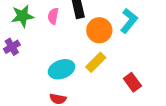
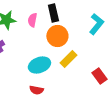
orange circle: (99, 30) -> (57, 36), moved

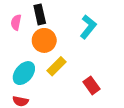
cyan ellipse: (39, 65) -> (24, 73), turned -30

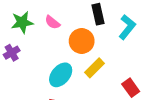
black rectangle: (40, 14) -> (98, 14), moved
pink semicircle: (16, 22) -> (52, 22), turned -63

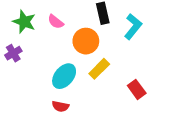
green star: (22, 22) -> (24, 22), turned 30

